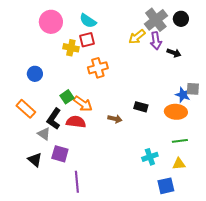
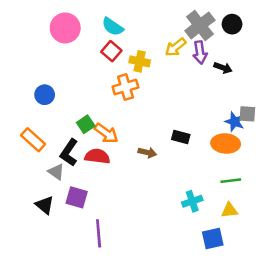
red square: (87, 40) -> (111, 51), turned -35
yellow cross: (71, 48) -> (140, 61), moved

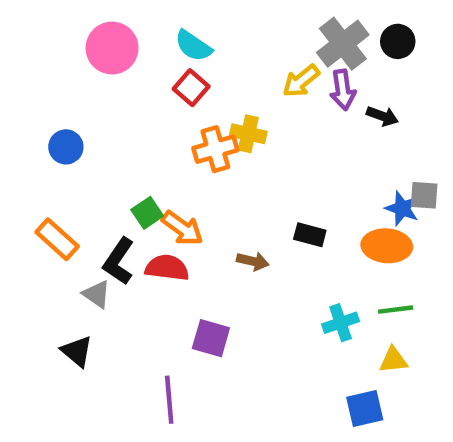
yellow cross: (140, 61) -> (248, 134), moved
blue circle: (45, 95) -> (66, 147), moved
purple square: (77, 197) -> (211, 338), moved
cyan cross: (192, 201) -> (341, 323), moved

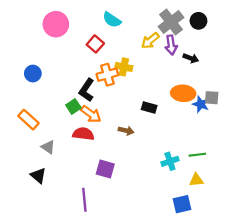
cyan semicircle: (193, 46) -> (112, 20), moved
black rectangle: (310, 235) -> (149, 108), moved
orange ellipse: (387, 246) -> (183, 93), moved
black L-shape: (119, 261) -> (87, 90), moved

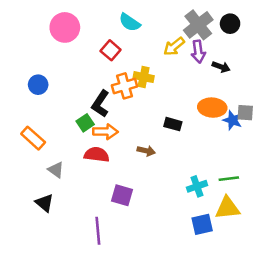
orange arrow: (91, 114) -> (105, 132), turned -35
yellow triangle: (196, 180) -> (227, 208), size x1.5
blue square: (182, 204) -> (202, 224), moved

